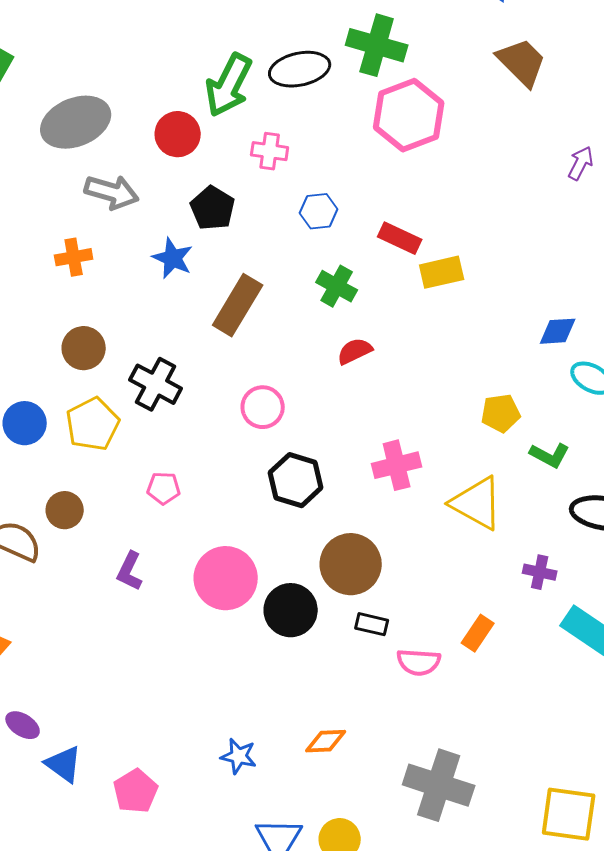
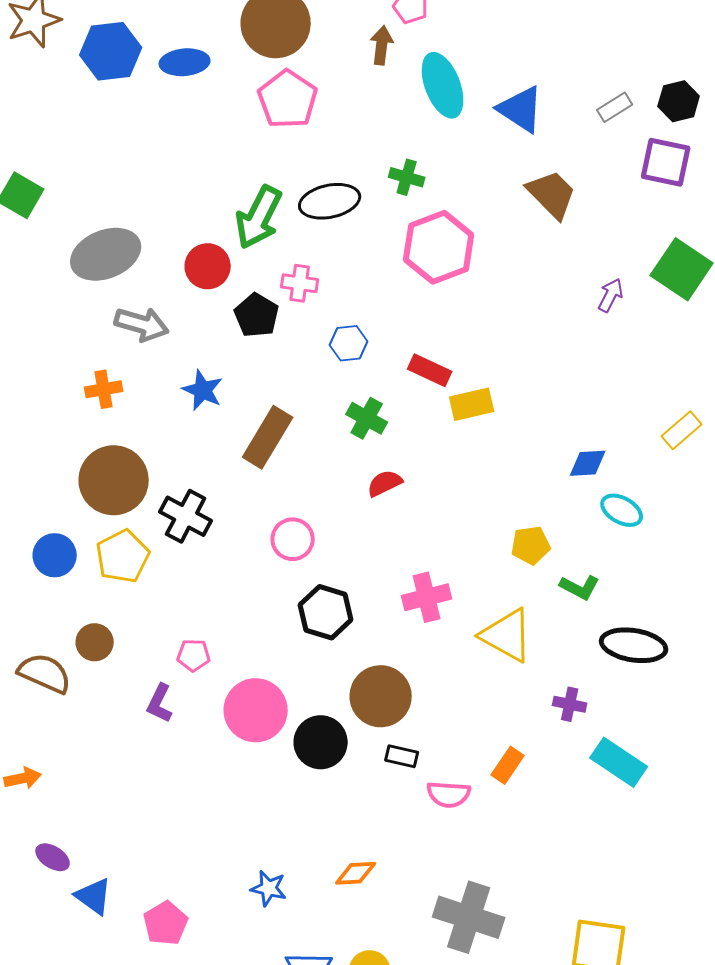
green cross: (377, 45) -> (407, 177), size x0.6
black pentagon: (213, 208) -> (257, 315), moved
brown circle: (84, 348) -> (114, 480), size x1.6
pink pentagon: (164, 488) -> (194, 655), moved

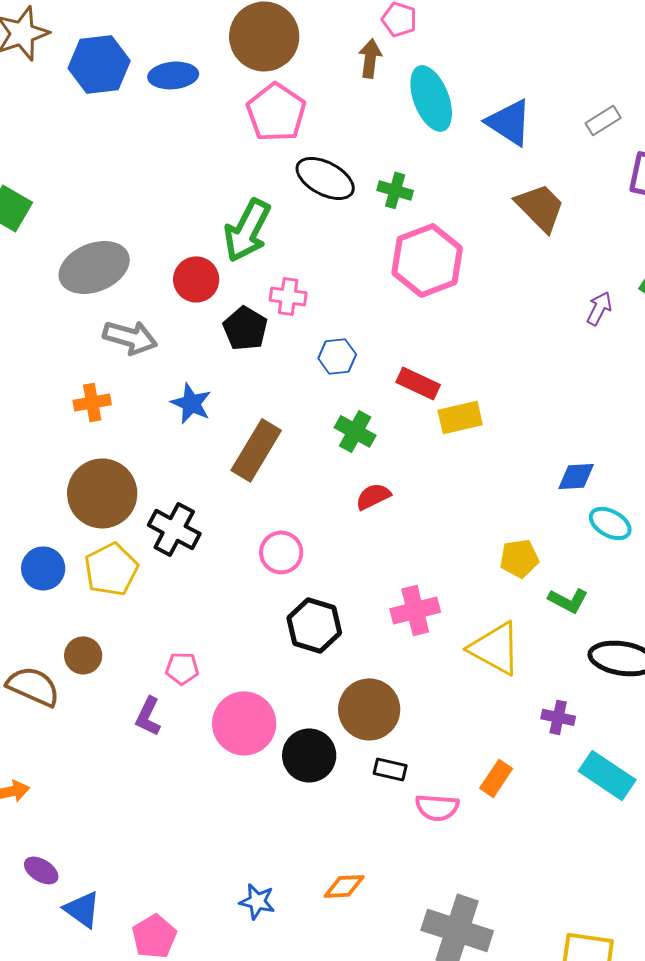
black ellipse: (330, 201) -> (325, 178), moved, turned 40

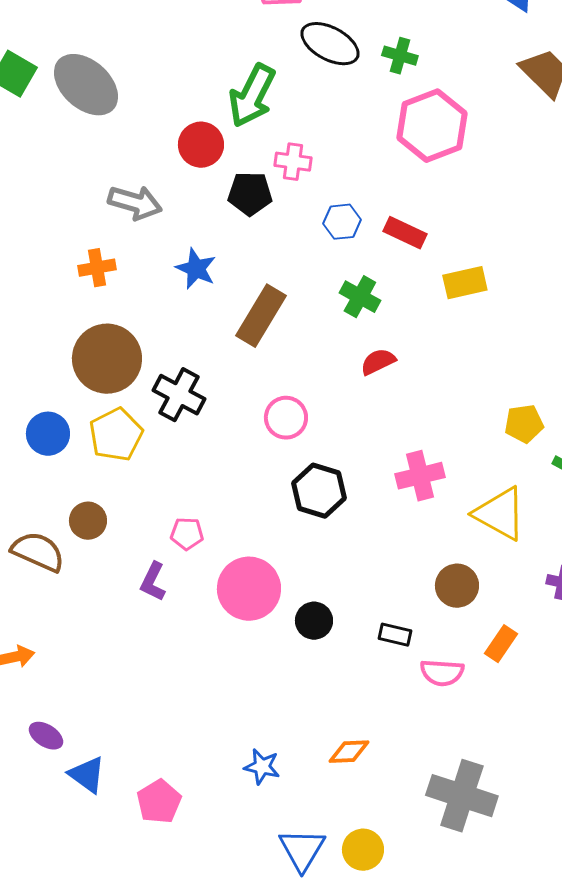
gray ellipse: (94, 267) -> (86, 85), moved, turned 64
black pentagon: (245, 328) -> (250, 194), turned -30
red rectangle: (418, 383) -> (405, 233), moved
brown circle: (369, 709) -> (457, 586), moved, size x0.7
black circle: (309, 755) -> (314, 621), size x0.7

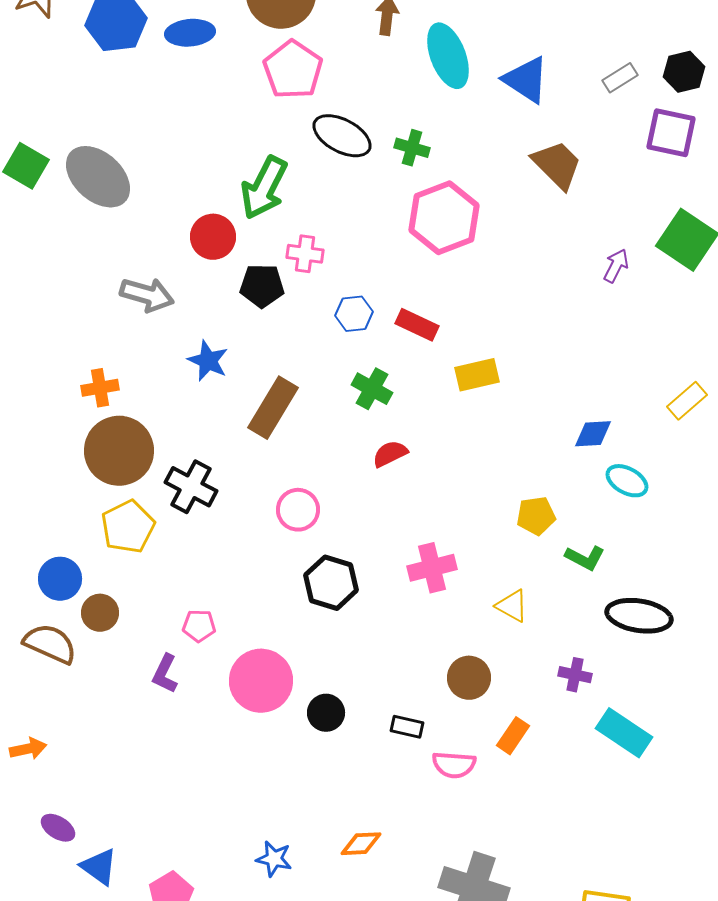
orange cross: (97, 268) -> (100, 388), moved
blue circle: (48, 434) -> (60, 579), moved
yellow triangle: (500, 514) -> (512, 606), size x0.6

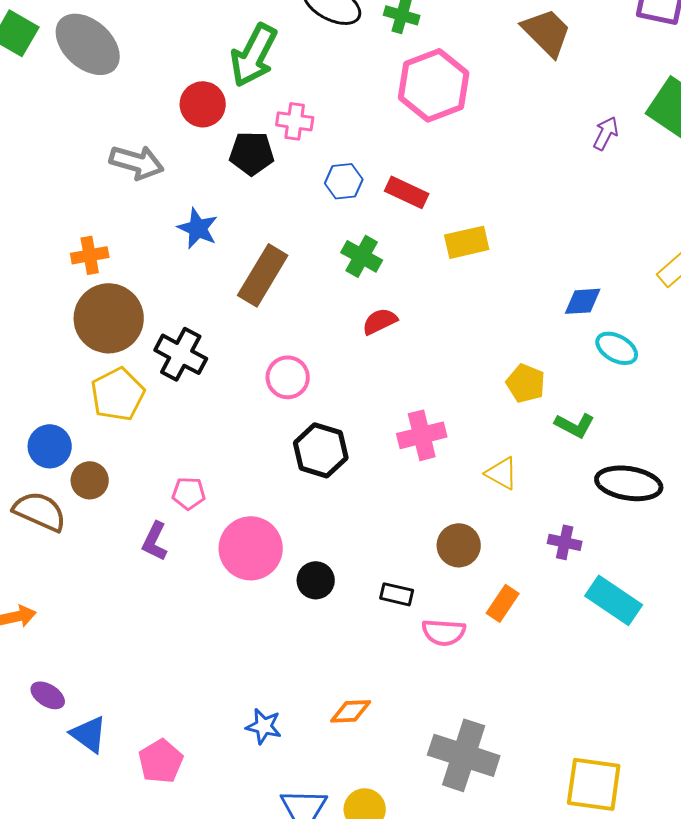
yellow pentagon: (536, 516) -> (526, 383), turned 30

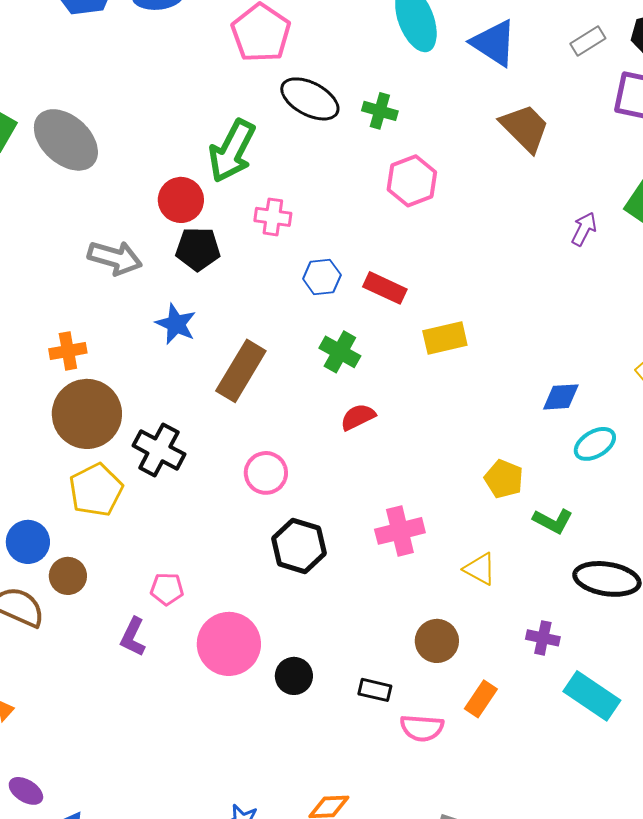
pink hexagon: (434, 85) -> (412, 181), size x0.7
black pentagon: (252, 153) -> (198, 249), moved
cyan ellipse: (617, 348) -> (595, 444), turned -60

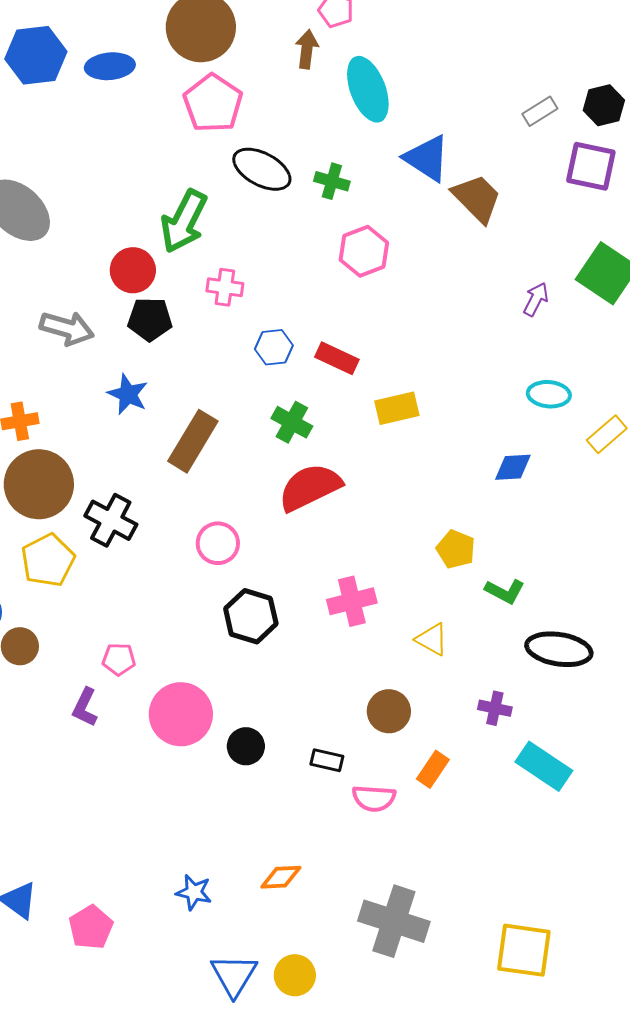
blue triangle: (494, 43) -> (427, 158), moved
red semicircle: (358, 417) -> (310, 487), size x1.8
cyan ellipse: (595, 444) -> (549, 394), moved, turned 36

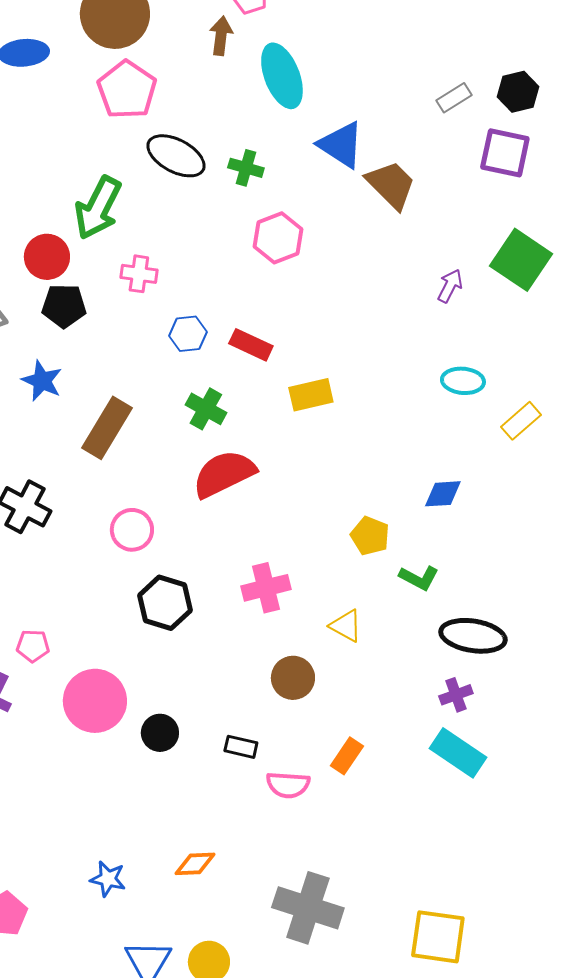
blue diamond: (513, 467) -> (443, 494), moved
purple cross: (495, 708) -> (456, 695), moved, turned -32
brown circle: (389, 711) -> (293, 678), moved

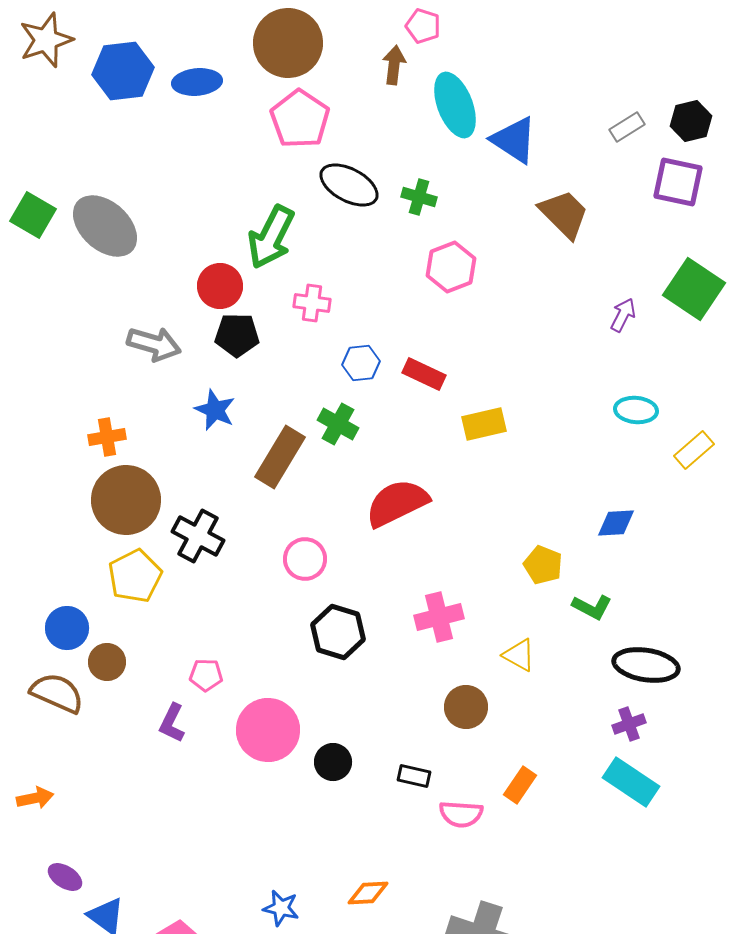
blue triangle: (341, 145) -> (514, 140), moved
green cross: (206, 409) -> (338, 424), moved

